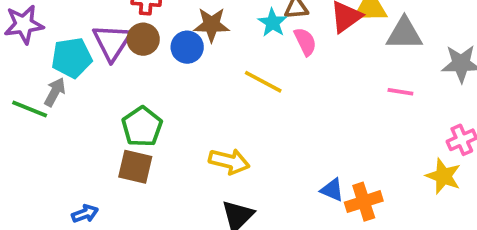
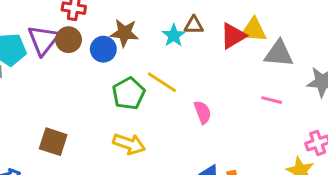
pink semicircle: (305, 42) -> (203, 112), moved
green pentagon: (142, 127) -> (129, 93), moved

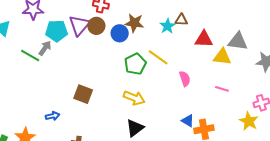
yellow triangle: (253, 30) -> (222, 57), moved
red triangle: (233, 36) -> (204, 39), moved, turned 30
pink line: (272, 100) -> (222, 89), moved

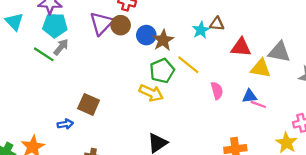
brown star: (134, 23) -> (163, 40), moved, turned 30
cyan pentagon: (57, 31) -> (55, 25), moved
brown square: (83, 94) -> (89, 104), moved
yellow arrow: (134, 98) -> (151, 93), moved
blue triangle: (188, 121) -> (250, 96), moved, turned -40

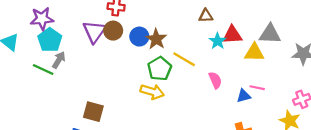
cyan pentagon: (55, 25) -> (50, 40), turned -30
cyan star: (201, 30) -> (218, 41), moved
blue triangle: (250, 96) -> (244, 96), moved

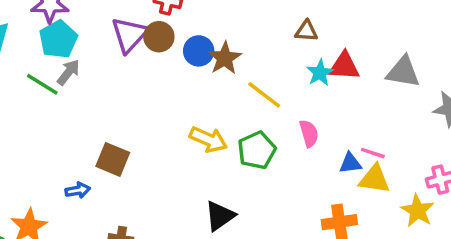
yellow triangle: (254, 52) -> (374, 179), moved
green pentagon: (160, 69) -> (257, 150), moved

